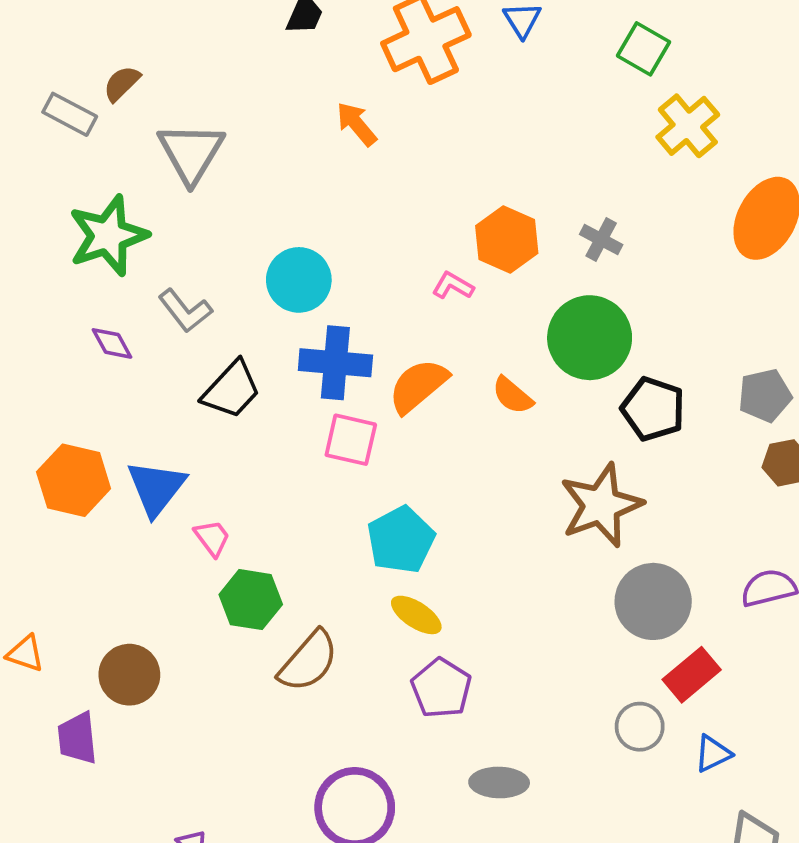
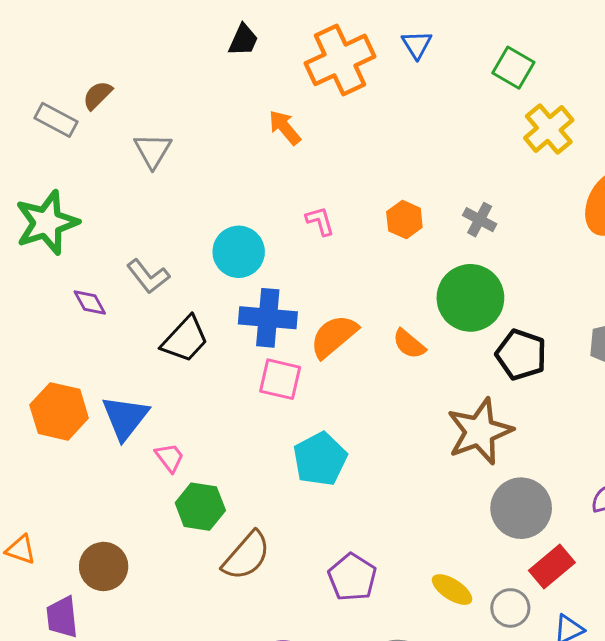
gray triangle: (191, 153) -> (153, 150), size x0.7
green star: (108, 236) -> (47, 223), moved
orange hexagon: (507, 239) -> (404, 220), size x0.7
pink L-shape: (453, 286) -> (320, 221), moved, turned 44
yellow ellipse: (416, 615) -> (452, 590), moved

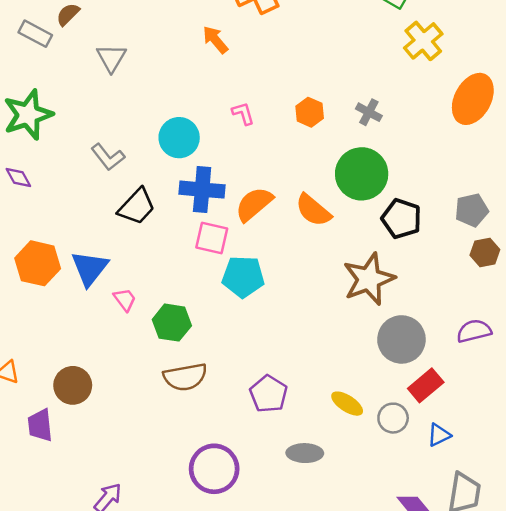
purple diamond: (90, 302) -> (18, 178), moved
orange semicircle: (409, 344) -> (313, 210), size x1.4
cyan pentagon: (320, 459) -> (243, 277), moved, turned 30
green hexagon: (200, 507) -> (172, 323), moved
brown semicircle: (246, 556) -> (185, 377), turned 39

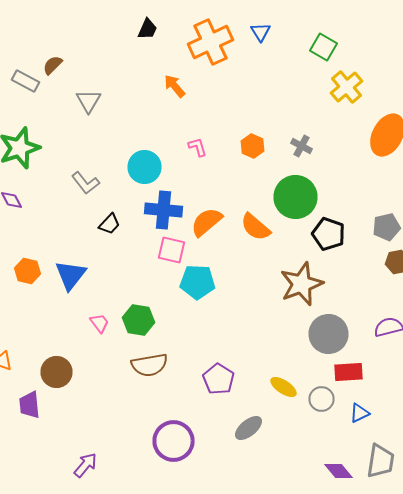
black trapezoid: (137, 207) -> (110, 224), size x0.7
orange hexagon: (38, 263) -> (28, 271), size x0.7
pink trapezoid: (125, 300) -> (100, 323), moved
red rectangle: (426, 385) -> (348, 372), turned 36
gray ellipse: (305, 453) -> (248, 428), turned -40

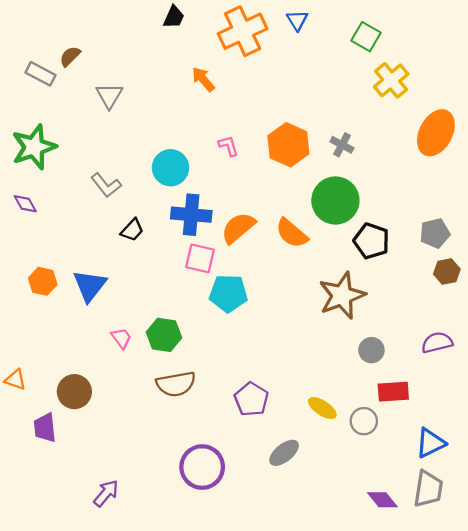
orange hexagon: (252, 146) -> (288, 145), size x1.6
gray circle: (328, 334) -> (371, 350), size x0.6
blue triangle: (360, 413) -> (430, 443), moved, size x1.4

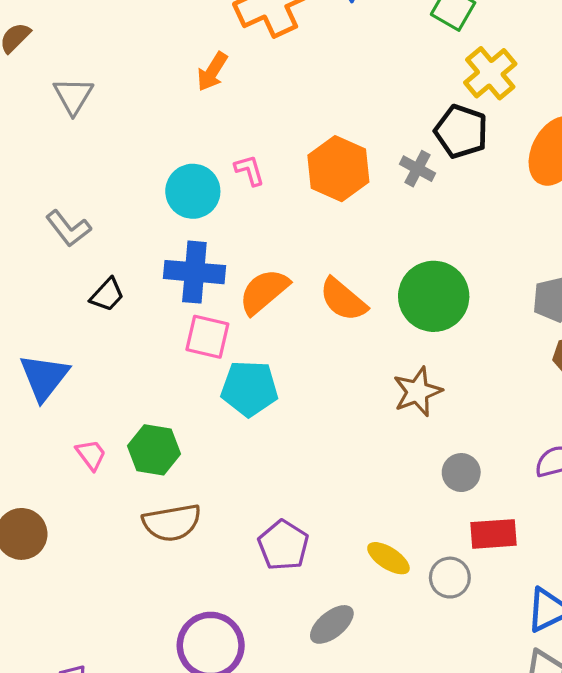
orange arrow: (203, 79) -> (212, 72), turned -108
cyan circle: (170, 168) -> (193, 191), moved
green circle: (335, 200) -> (434, 296), moved
black pentagon: (371, 241) -> (461, 131), moved
brown star: (342, 296) -> (418, 392), size x0.7

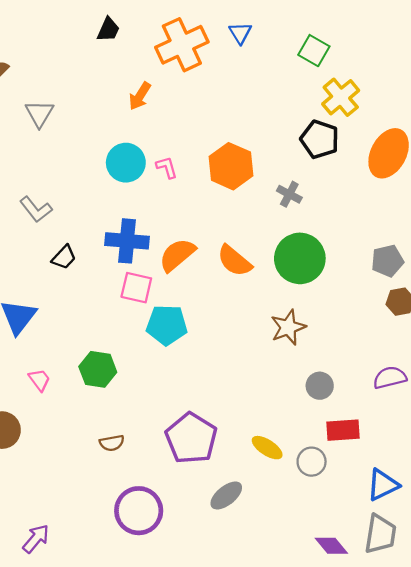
gray cross: (418, 169) -> (289, 194), moved
cyan circle: (193, 191) -> (126, 163), moved
pink trapezoid: (91, 455) -> (39, 380), moved
brown semicircle: (172, 523) -> (112, 443), moved, size x0.6
purple pentagon: (283, 545) -> (191, 438), size x1.4

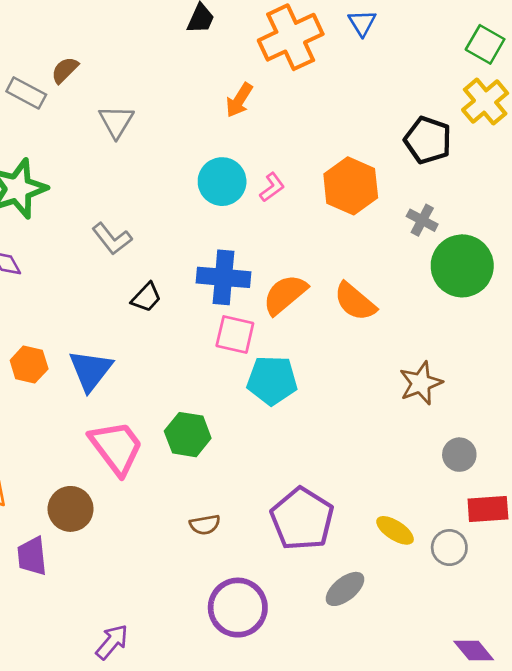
green square: (314, 51) -> (485, 44), moved
black pentagon: (320, 139) -> (428, 140), moved
pink L-shape: (167, 167) -> (272, 187), turned 70
green circle: (300, 258) -> (462, 266), moved
pink trapezoid: (39, 380) -> (116, 447), size x2.0

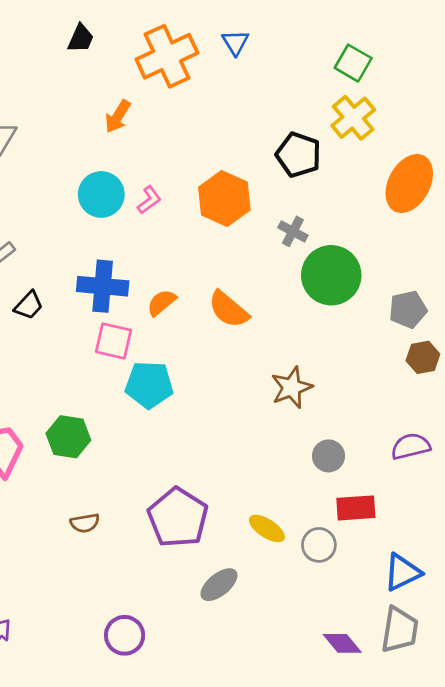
orange semicircle: (285, 295) -> (161, 303), size x0.7
purple circle: (238, 608) -> (125, 635), moved, size x0.7

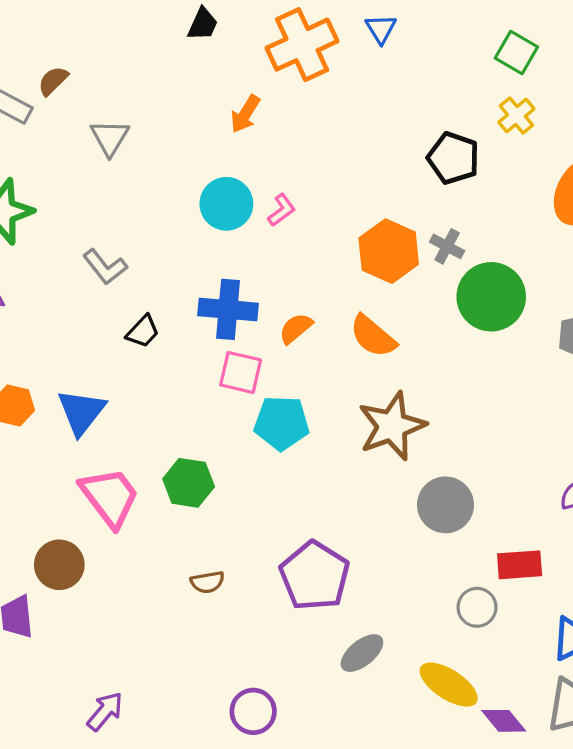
yellow cross: (353, 118) -> (516, 116), size x0.7
orange hexagon: (224, 199) -> (389, 251), moved
brown star: (292, 387) -> (392, 426), moved, size x1.4
gray circle: (329, 456) -> (445, 505), moved, size x1.5
yellow ellipse: (267, 528) -> (449, 685), moved, size x1.4

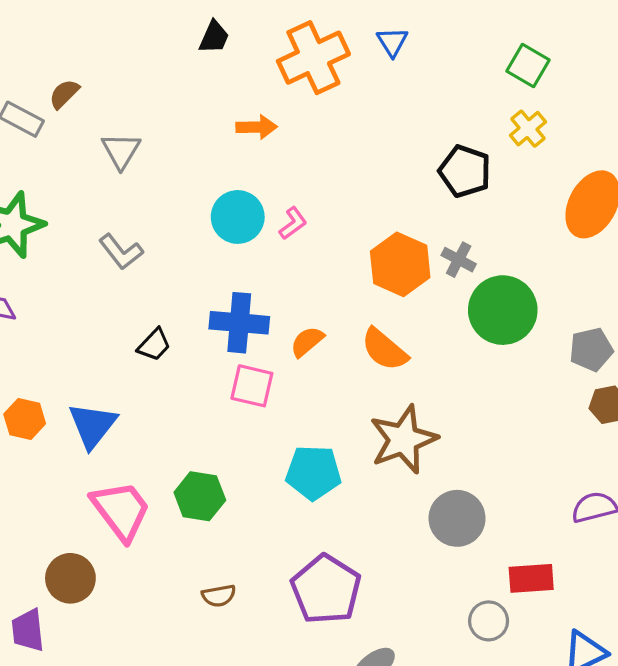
orange arrow: (245, 114) -> (257, 127), turned -123
gray L-shape: (105, 267) -> (121, 252), moved
cyan pentagon: (282, 423) -> (313, 473), moved

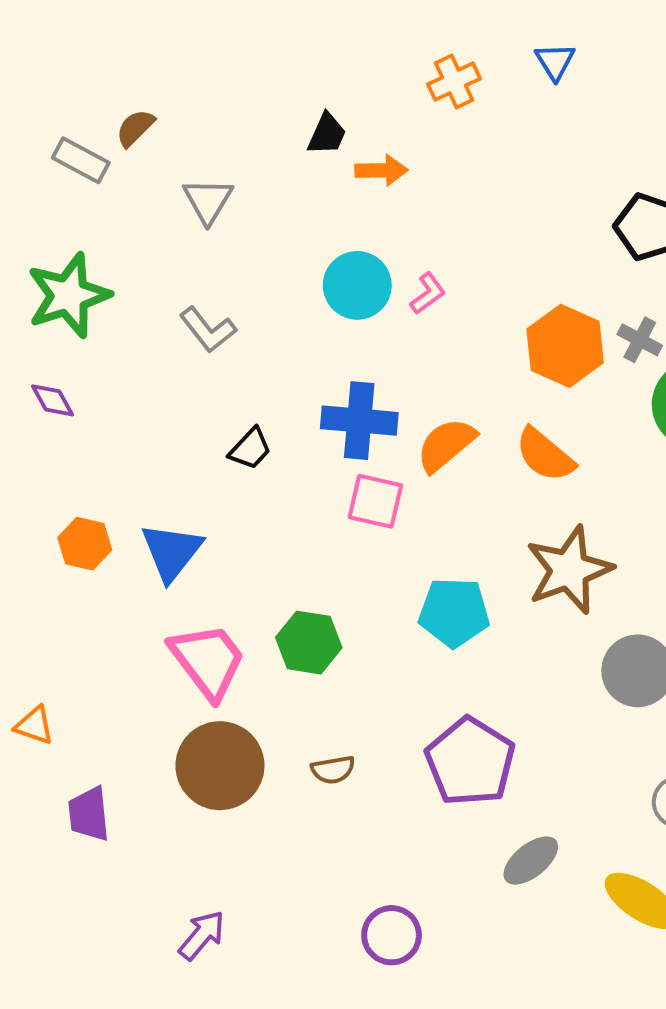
black trapezoid: (214, 37) -> (327, 134), moved
orange cross: (313, 58) -> (454, 82), size x0.6
orange semicircle: (307, 342) -> (446, 445), size x1.4
brown circle: (70, 578) -> (220, 766), moved, size x1.4

